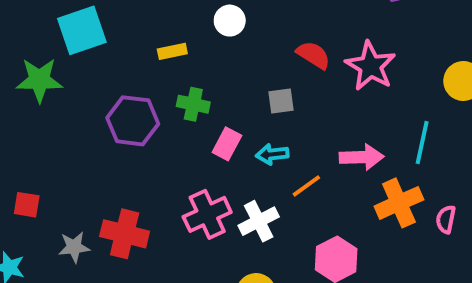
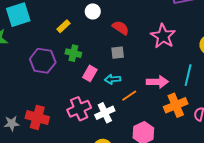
yellow rectangle: (172, 51) -> (64, 26), turned -32
red semicircle: (313, 55) -> (121, 28), moved

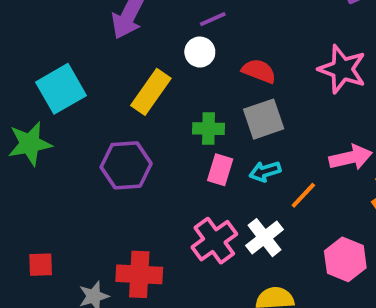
yellow rectangle: (64, 26) -> (151, 92), size x1.6
green cross: (73, 53) -> (209, 129), moved
gray square: (118, 53) -> (264, 119), size x1.5

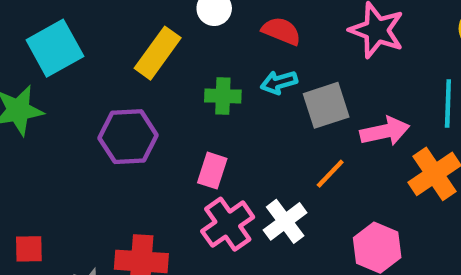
gray square: (264, 119) -> (326, 105), moved
pink rectangle: (220, 170) -> (212, 171), moved
cyan arrow: (265, 171) -> (279, 82), moved

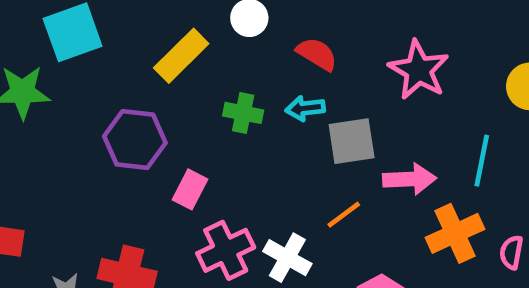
pink rectangle: (212, 171) -> (190, 189), moved
white cross: (285, 221) -> (287, 258), turned -33

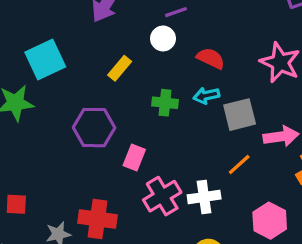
yellow rectangle: (181, 56) -> (120, 68), size x0.7
white cross: (287, 258) -> (204, 197), turned -32

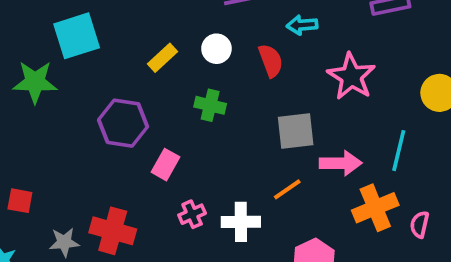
white circle: (163, 38) -> (216, 49), moved
red semicircle: (211, 58) -> (271, 61), turned 36
cyan arrow: (206, 96) -> (302, 25), moved
pink cross: (162, 196) -> (192, 214), size x0.6

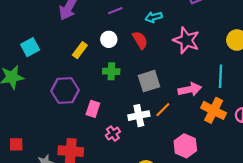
cyan square: (77, 36) -> (30, 47), size x0.7
gray square: (296, 131) -> (149, 81), moved
orange cross: (375, 208) -> (214, 110), turned -30
white cross: (241, 222) -> (139, 116), moved

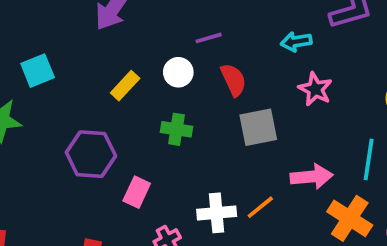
purple line: (115, 11) -> (209, 38), moved
cyan arrow: (154, 17) -> (296, 42), moved
pink star: (186, 40) -> (315, 89), size x0.7
gray square: (149, 81) -> (258, 127), moved

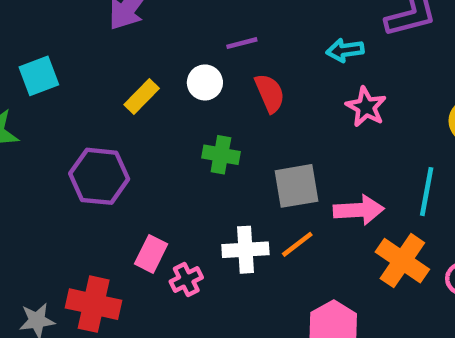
gray square: (258, 127) -> (297, 186), moved
green cross: (176, 129) -> (221, 155), moved
pink rectangle: (137, 192) -> (151, 254), moved

